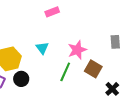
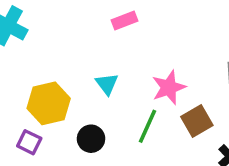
brown square: (93, 69) -> (197, 121), turned 30
black circle: (21, 79) -> (91, 139), moved

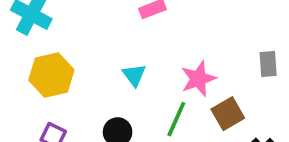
yellow hexagon: (49, 103) -> (51, 75), moved

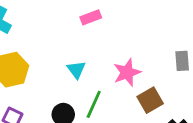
green line: (176, 119) -> (94, 104), moved

